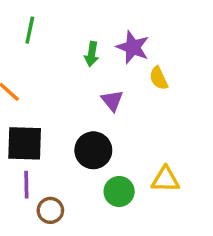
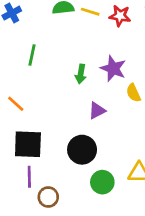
purple triangle: (112, 100) -> (97, 110), turned 42

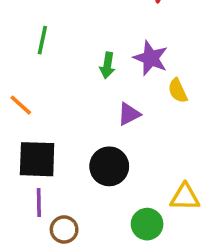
green circle: (102, 182) -> (147, 224), moved

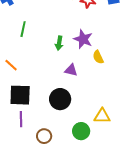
purple triangle: (129, 114) -> (71, 70), turned 40
brown circle: (64, 229) -> (44, 136), moved

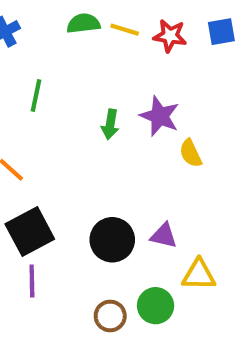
purple triangle: (71, 70) -> (164, 236), moved
black square: (20, 95) -> (30, 232), turned -30
brown circle: (44, 136) -> (110, 316), moved

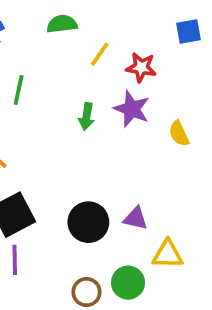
yellow line: (125, 30) -> (100, 54), moved, turned -72
red star: (170, 36) -> (141, 67), moved
yellow semicircle: (191, 153) -> (179, 133), moved

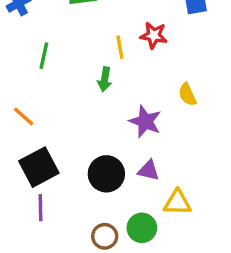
yellow line: (100, 54) -> (120, 47), moved, turned -45
purple star: (132, 109) -> (145, 121), moved

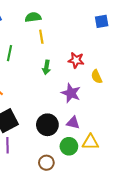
red star: (154, 35) -> (76, 60), moved
yellow line: (120, 47) -> (41, 37), moved
green circle: (142, 228) -> (69, 146), moved

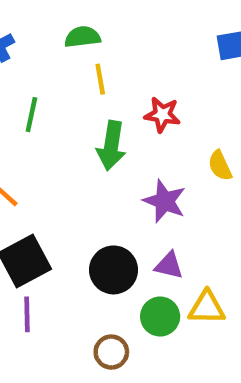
red star: (76, 60) -> (162, 115), moved
green arrow: (46, 67) -> (111, 146), size x1.5

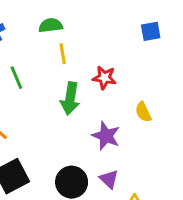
green line: (31, 115) -> (16, 78), turned -35
purple triangle: (169, 265) -> (109, 179), turned 30

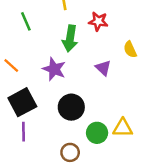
purple star: (106, 136) -> (54, 69), moved
purple triangle: (109, 179) -> (103, 68), moved

